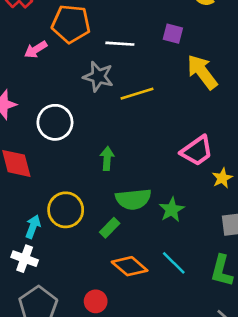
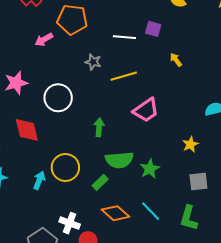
white line: (120, 44) -> (124, 37), moved
yellow arrow: (202, 72) -> (176, 60), size x0.5
gray star: (98, 77) -> (93, 62), size x0.7
pink trapezoid: (197, 151) -> (146, 110), moved
white cross: (25, 259) -> (70, 223), moved

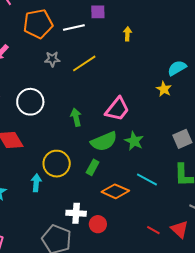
orange pentagon: (72, 20) -> (38, 24), moved
yellow arrow: (176, 60) -> (127, 34), turned 56
pink trapezoid: (146, 110) -> (117, 109), moved
yellow star: (190, 144) -> (164, 89), moved

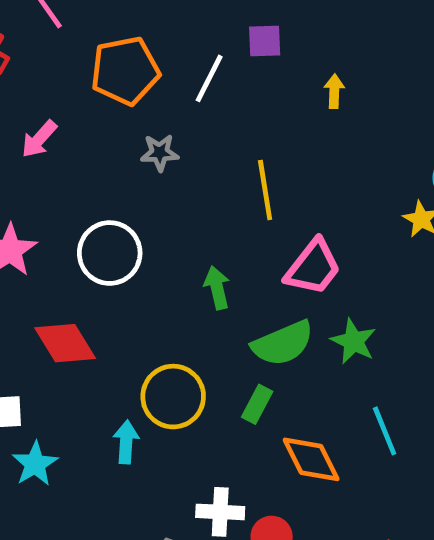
white line: (74, 28) -> (209, 78), turned -50
yellow line: (84, 63) -> (265, 190), moved, turned -65
cyan line: (147, 180) -> (385, 431), turned 40
orange diamond: (115, 191) -> (311, 459), turned 40

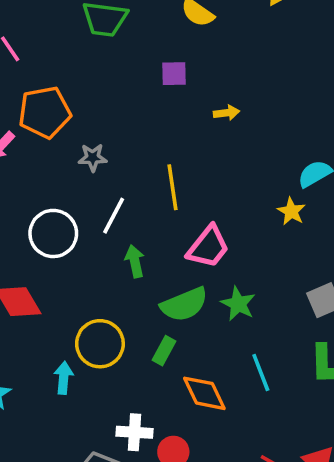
orange pentagon: (125, 71) -> (45, 112), moved
white line: (209, 78) -> (114, 216), moved
yellow arrow: (334, 91) -> (227, 113), turned 80

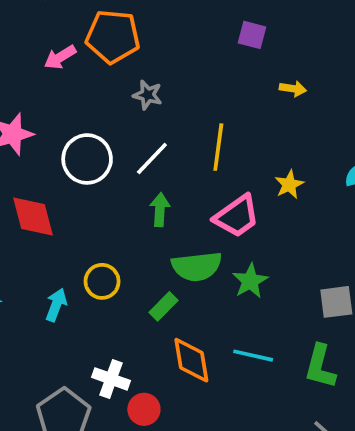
yellow star: (291, 211) -> (289, 184), moved
yellow circle: (100, 344) -> (102, 281), size x0.7
cyan line: (261, 372) -> (253, 356), turned -72

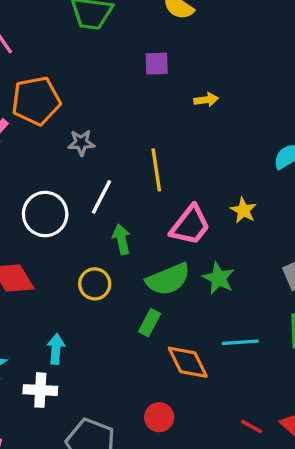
yellow star: (289, 184) -> (243, 210), moved
yellow circle: (102, 281) -> (95, 284), moved
white cross: (111, 379) -> (40, 390), moved

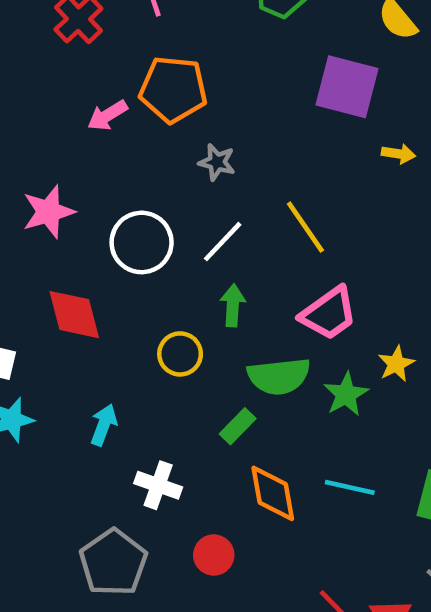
purple square: (157, 64) -> (347, 87), size x1.8
yellow line: (156, 170) -> (305, 227), turned -42
yellow star: (243, 210) -> (396, 364), moved
white cross: (40, 390) -> (158, 485), moved

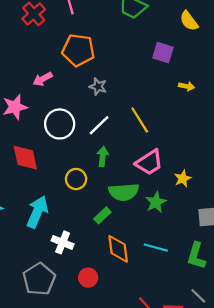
purple square: (347, 87) -> (163, 53), size x0.7
pink arrow: (107, 115) -> (43, 79), moved
yellow star: (396, 364) -> (183, 179), moved
cyan arrow: (104, 425) -> (37, 212), size x1.6

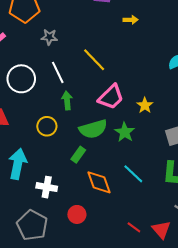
white line: (99, 125) -> (58, 72), turned -60
cyan line: (156, 248) -> (133, 174), turned 40

